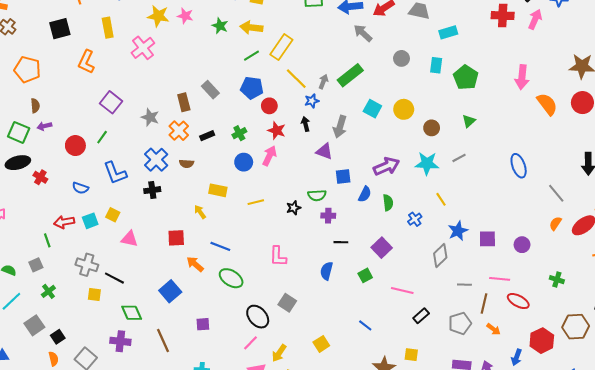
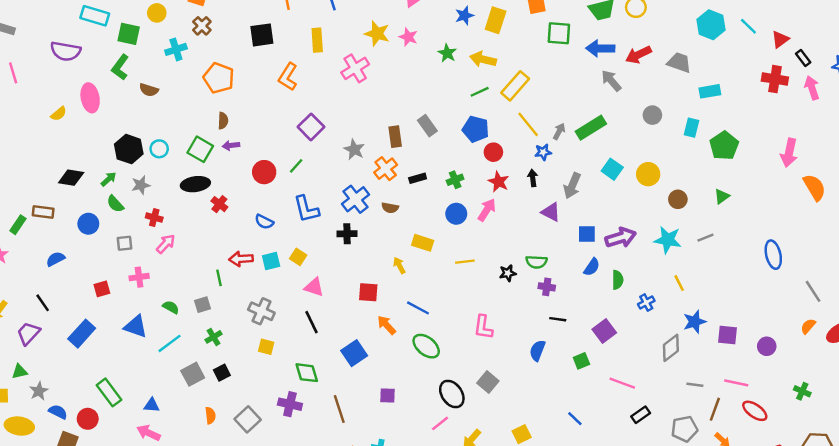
pink arrow: (535, 19) -> (812, 88), turned -48
blue square: (343, 177) -> (587, 234), moved
black line: (114, 278) -> (312, 322), moved, turned 30
black square: (58, 337) -> (222, 373), moved

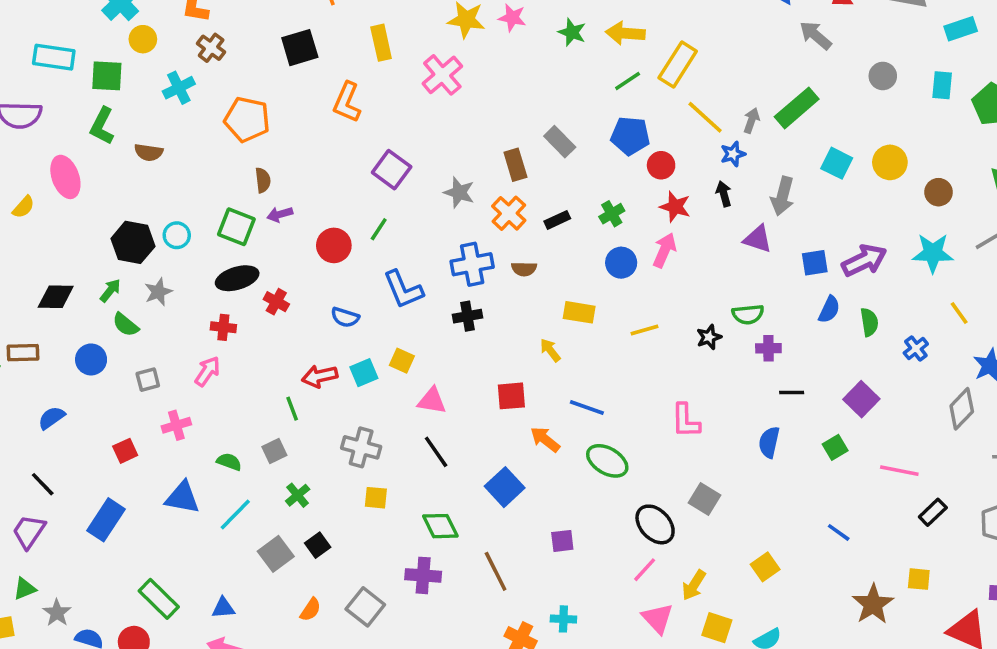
blue cross: (356, 199) -> (472, 264), turned 36
red cross: (154, 218) -> (223, 327), moved
orange semicircle: (210, 415) -> (311, 610), turned 49

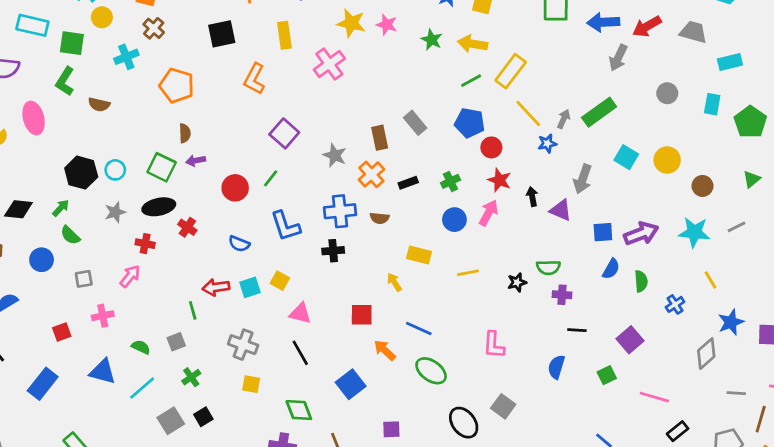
gray arrow: (816, 35) -> (618, 58), turned -110
black arrow: (724, 194) -> (532, 197), moved
gray star: (158, 292) -> (115, 212), moved

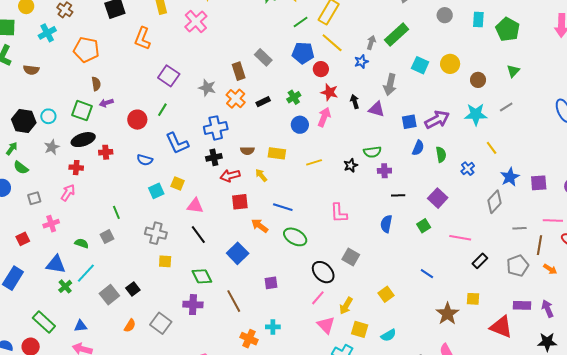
yellow line: (528, 113) -> (332, 43), moved
brown semicircle: (380, 218) -> (247, 151), moved
red cross: (187, 227) -> (106, 152), turned -32
red arrow: (216, 287) -> (230, 176), moved
green cross: (191, 377) -> (65, 286), moved

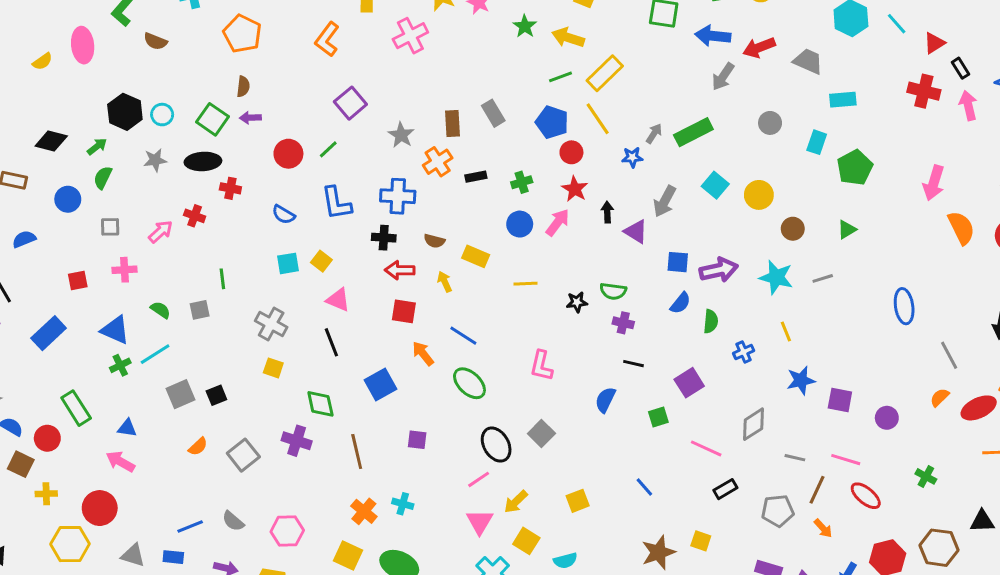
green semicircle: (21, 168) -> (103, 178), turned 63
red cross: (76, 168) -> (195, 216), moved
gray diamond: (494, 202) -> (753, 424), moved

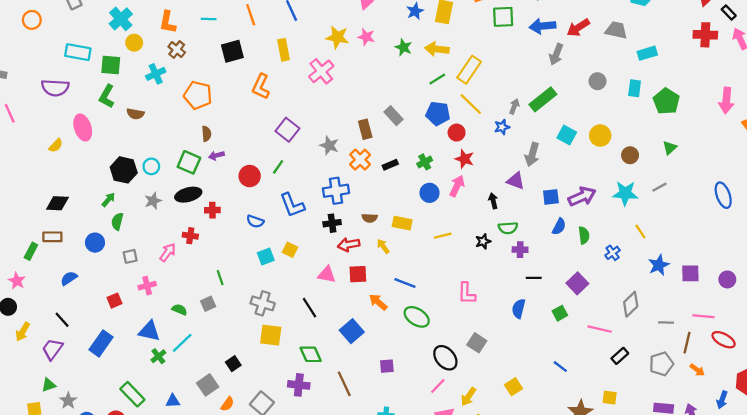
black diamond: (51, 141) -> (57, 203), moved
black arrow: (607, 212) -> (493, 201), moved
pink triangle: (338, 300) -> (327, 275), moved
yellow square: (273, 368) -> (271, 335), size x1.5
gray square: (180, 394) -> (208, 385), moved

